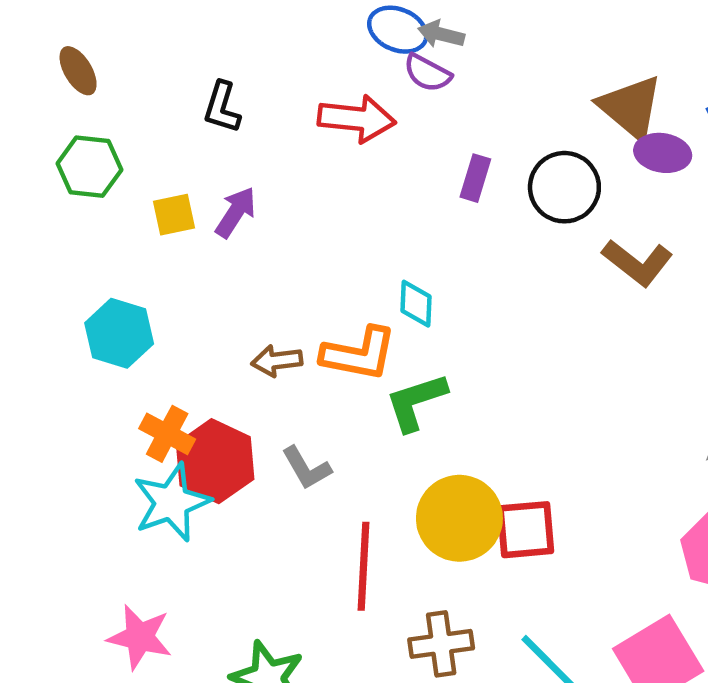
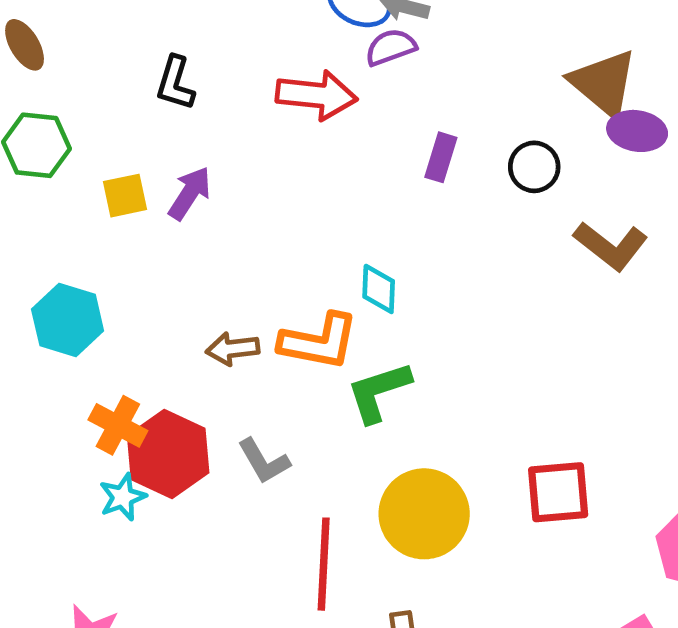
purple semicircle: (427, 73) -> (391, 47), turned 132
black circle: (564, 187) -> (534, 167), size x0.7
cyan star: (172, 502) -> (123, 497), size x0.6
red square: (526, 530) -> (558, 492), moved

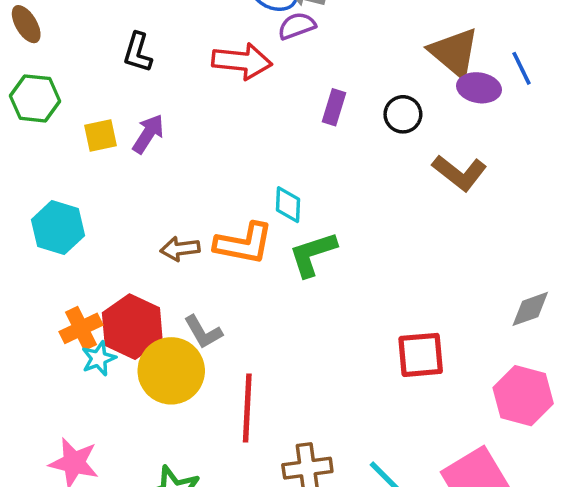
green L-shape: (379, 392) -> (313, 254), moved
orange cross: (118, 425) -> (81, 328), moved, turned 36
yellow circle: (424, 514) -> (171, 371), moved

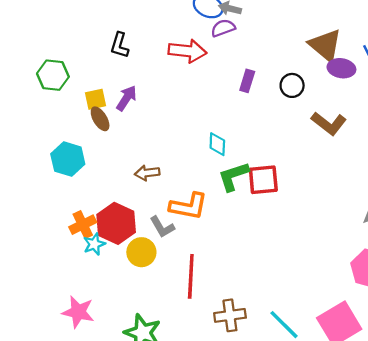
brown ellipse: (26, 24) -> (100, 119), moved
orange L-shape: (244, 243) -> (189, 206), moved
red square: (421, 355) -> (263, 180), moved
yellow circle: (171, 371) -> (141, 252), size x0.7

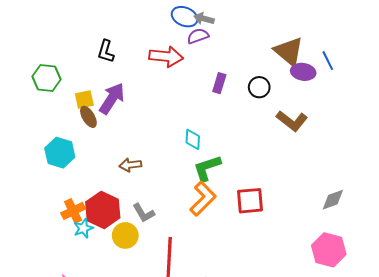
purple arrow: (126, 98) -> (112, 98), size x1.4
red square: (263, 180) -> (250, 201), moved
orange L-shape: (189, 206) -> (203, 199), moved, turned -56

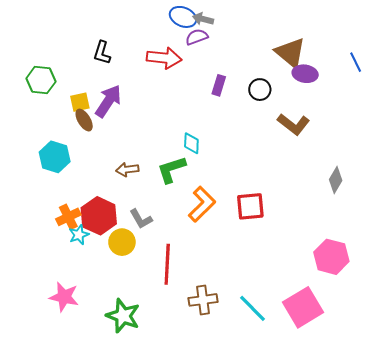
blue line: (328, 61) -> (356, 62), moved
green L-shape: (207, 168) -> (171, 169), moved
gray diamond: (333, 200) -> (336, 180), moved, turned -40

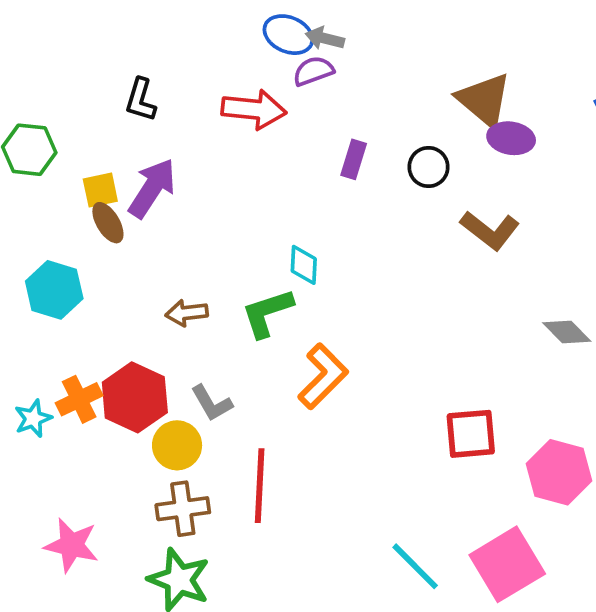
gray diamond: (336, 180) -> (567, 332), turned -75
red square: (250, 206) -> (471, 434), moved
cyan star: (79, 235) -> (33, 418), moved
brown cross: (203, 300) -> (183, 509), moved

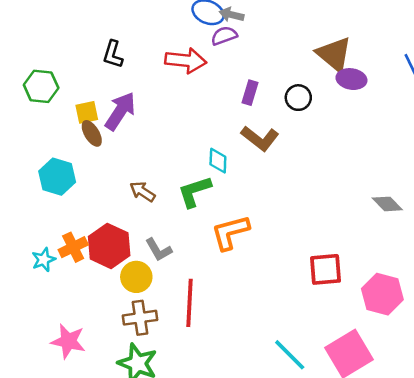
brown L-shape: (490, 230) -> (260, 138), moved
brown arrow: (187, 313) -> (142, 192), turned 40
orange L-shape: (323, 376) -> (230, 232), turned -150

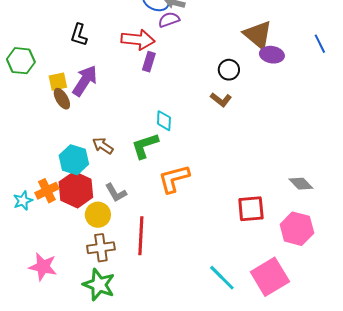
purple rectangle: (250, 93) -> (149, 62), moved
brown L-shape: (260, 138) -> (221, 100), moved, size x0.7
cyan hexagon: (57, 177) -> (74, 160), moved
gray diamond: (387, 204) -> (301, 184), moved

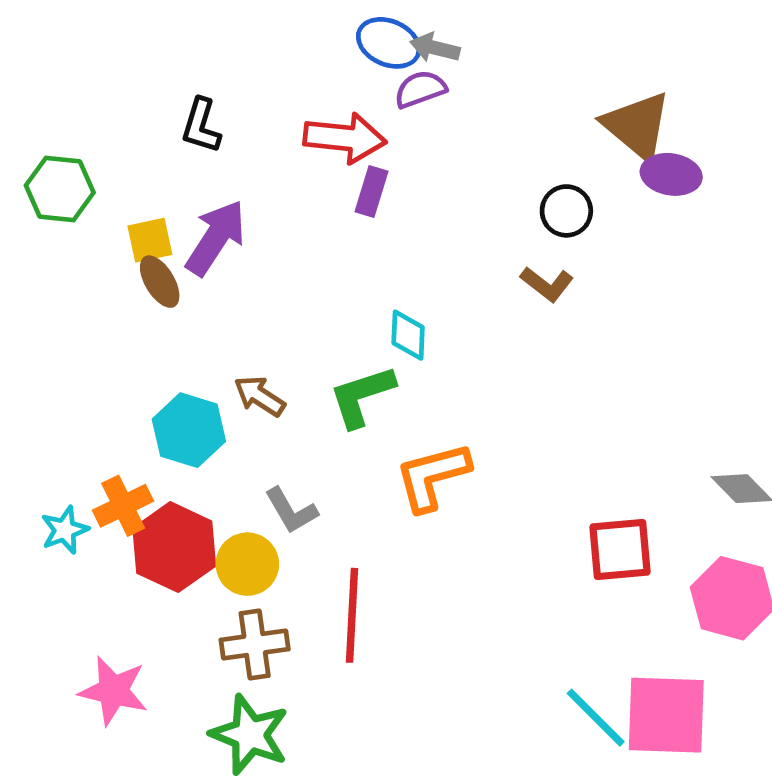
red hexagon: (76, 190) -> (174, 547), moved
pink square: (270, 277) -> (666, 715), turned 33
cyan line: (222, 278) -> (596, 718), moved

